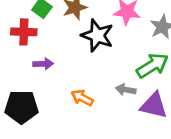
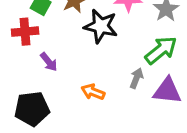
purple arrow: (43, 64) -> (49, 62), turned 60
gray arrow: (126, 90) -> (136, 78), turned 108

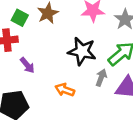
black star: (101, 26) -> (82, 51), moved

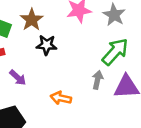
black star: (82, 51) -> (47, 45), moved, size x0.7

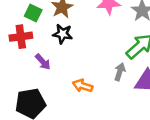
black star: (47, 45) -> (63, 34), moved

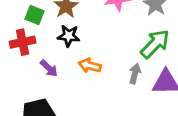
orange arrow: (83, 86) -> (90, 66), moved

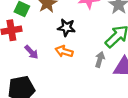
black star: (69, 36) -> (66, 27), moved

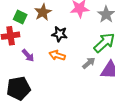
gray arrow: (100, 59) -> (89, 63), turned 32

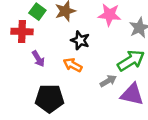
black pentagon: (18, 88) -> (50, 99), moved

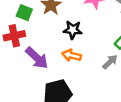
purple arrow: (38, 59) -> (37, 58), size x1.5

